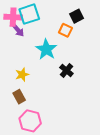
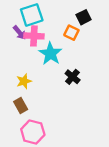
pink cross: (13, 17) -> (34, 36), moved

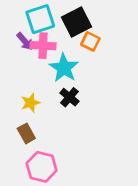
black square: (84, 17) -> (76, 22), moved, size x1.5
black cross: (73, 77) -> (69, 97), moved

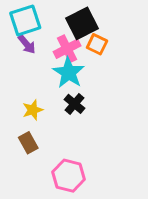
cyan square: (40, 19) -> (25, 20), moved
pink cross: (43, 46) -> (67, 49), moved, turned -30
pink hexagon: (42, 167) -> (69, 176), moved

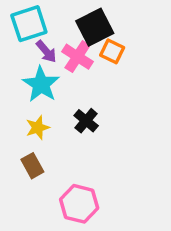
purple arrow: (27, 44) -> (46, 51), moved
pink cross: (67, 49) -> (77, 57), turned -30
cyan star: (69, 73) -> (41, 84), moved

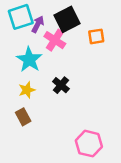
purple arrow: (46, 51) -> (38, 24), moved, turned -112
orange square: (112, 51) -> (96, 36), moved, turned -35
pink hexagon: (79, 204) -> (89, 144), moved

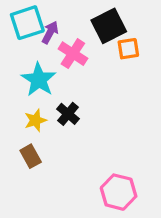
black square: (67, 19) -> (109, 26), moved
black cross: (61, 85) -> (68, 114), moved

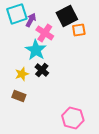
cyan star: (39, 80) -> (36, 50), moved
brown rectangle: (31, 156) -> (19, 96), turned -40

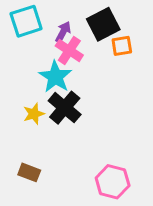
purple arrow: (31, 20) -> (63, 32), moved
black cross: (42, 70) -> (65, 108), size x1.5
brown rectangle: (19, 96) -> (29, 172), moved

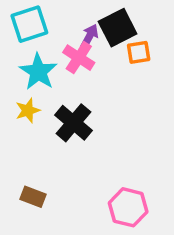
purple arrow: (63, 32) -> (89, 36), moved
cyan star: (55, 77) -> (38, 72), moved
yellow star: (34, 114) -> (28, 110), moved

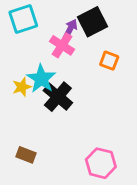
orange square: (139, 52) -> (109, 61), moved, turned 30
cyan star: (38, 72) -> (41, 79), moved

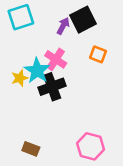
pink cross: (62, 45) -> (56, 59), moved
black cross: (58, 97) -> (52, 87), turned 30
brown rectangle: (26, 155) -> (31, 149), moved

